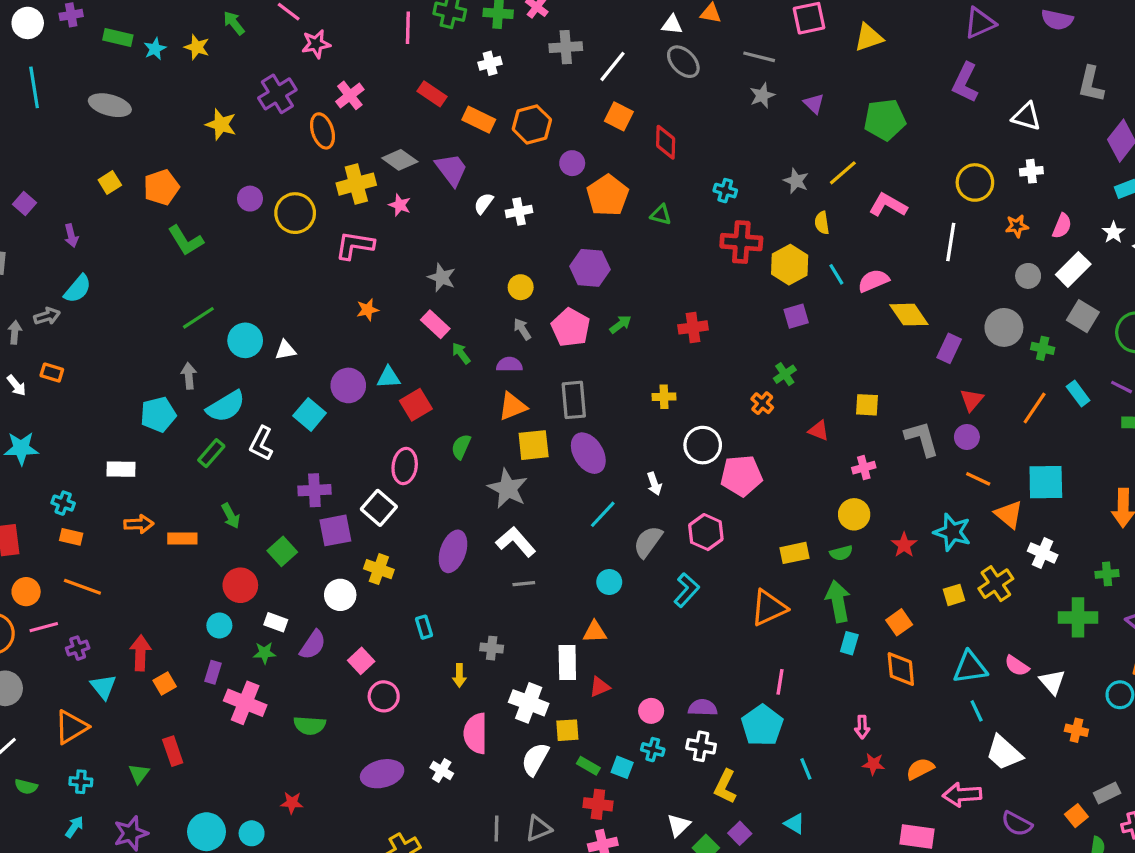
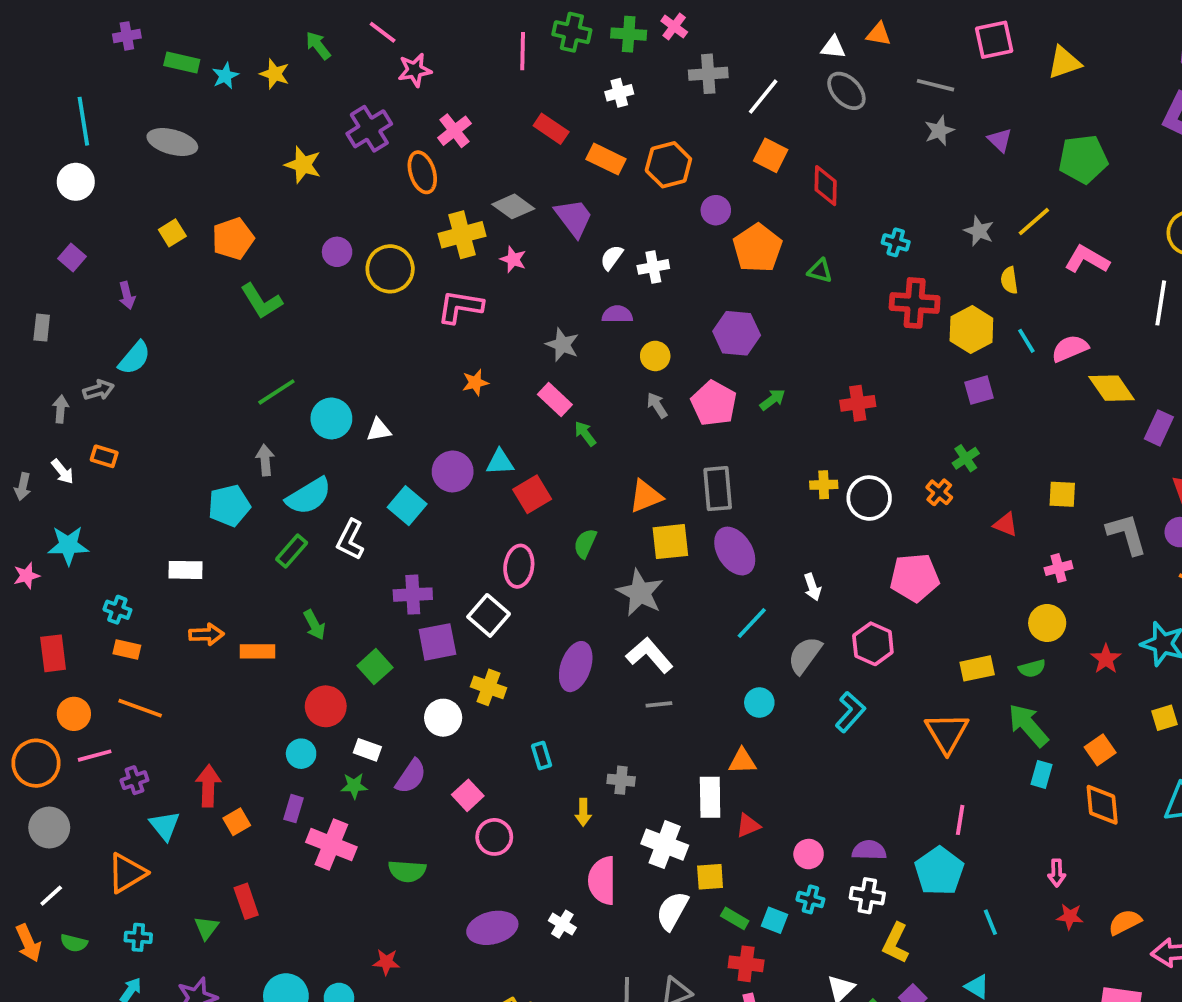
white circle: (28, 23) -> (76, 182), moved
purple semicircle: (509, 365) -> (617, 314), moved
white circle: (703, 445) -> (869, 498), moved
green arrow: (838, 601) -> (1028, 725), turned -30
orange triangle: (769, 608) -> (947, 733), turned -36

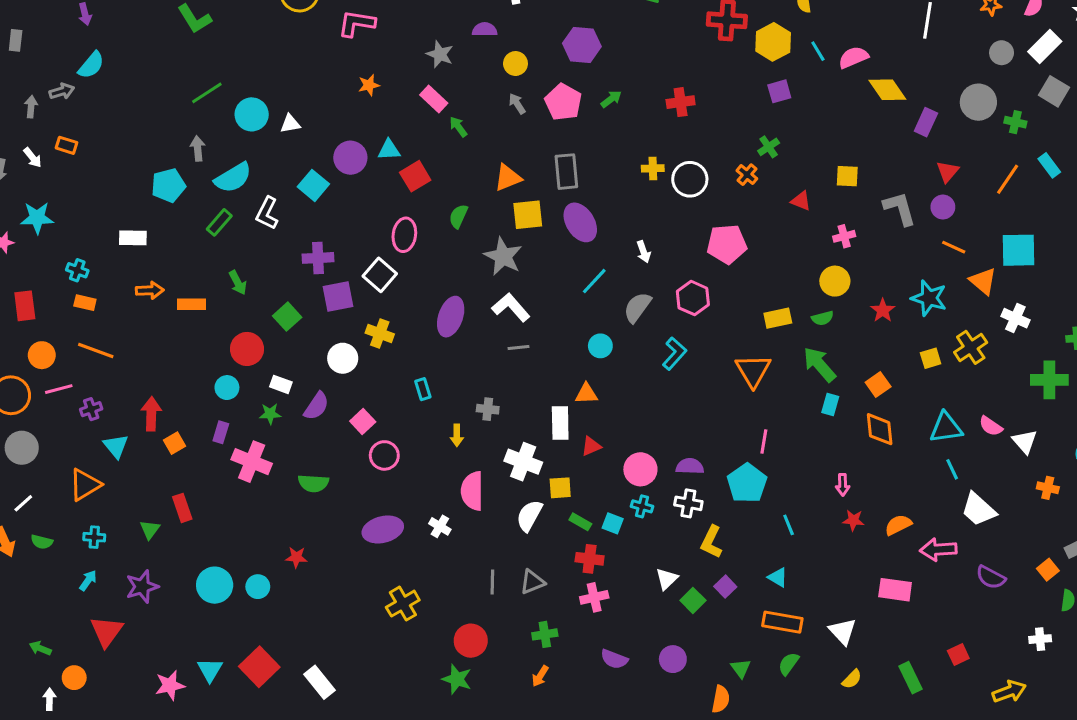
pink circle: (809, 854) -> (640, 469), size x1.4

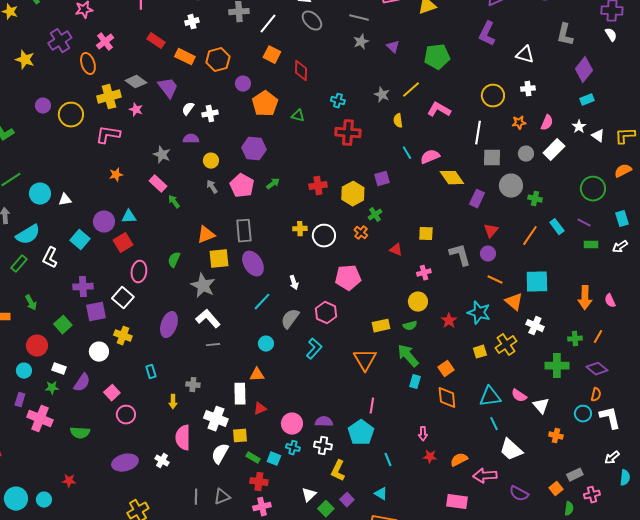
yellow hexagon: (773, 42) -> (353, 194), moved
gray square: (1054, 91) -> (492, 158), moved, turned -30
red square: (415, 176) -> (123, 243), moved

